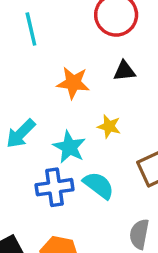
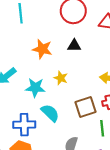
cyan star: (69, 147) -> (35, 88), turned -30
blue cross: (54, 187) -> (24, 125), moved

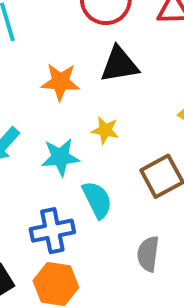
black triangle: (74, 46) -> (119, 64), size x1.5
cyan semicircle: (50, 113) -> (97, 200), turned 30

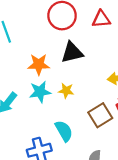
cyan star: (60, 157) -> (40, 92), moved

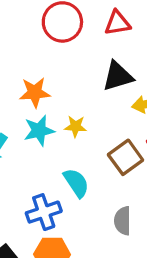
black triangle: (72, 52) -> (118, 76), moved

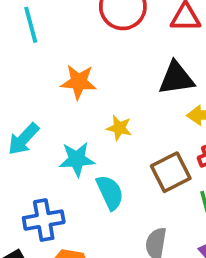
cyan star: (39, 131) -> (77, 159), moved
blue cross: (44, 212) -> (44, 220), moved

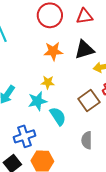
orange star: (79, 82) -> (53, 51), moved
yellow star: (119, 128) -> (48, 82), moved

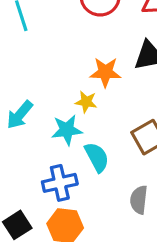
orange star: (53, 51) -> (105, 72), moved
blue cross: (25, 136) -> (60, 183), moved

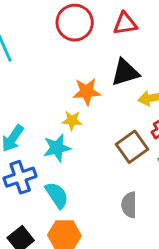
cyan semicircle: (97, 157) -> (57, 195), moved
blue cross: (60, 183) -> (20, 177), moved

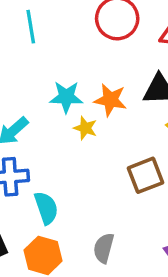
cyan star: (57, 148) -> (66, 97), moved
gray semicircle: (129, 205) -> (104, 248), moved

